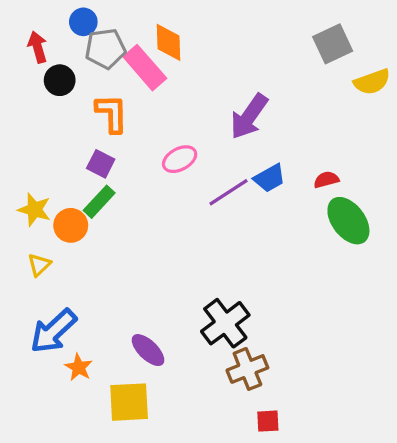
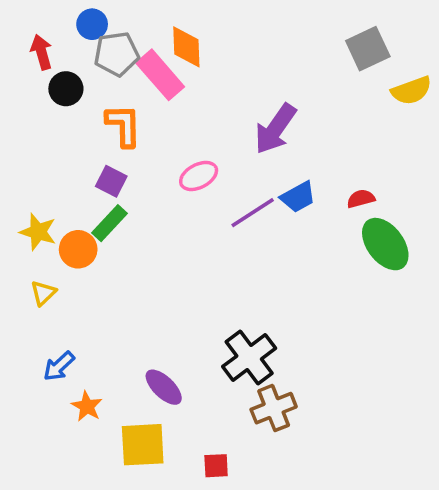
blue arrow: (53, 331) -> (59, 366), size x0.6
red square: (268, 421) -> (216, 466), moved

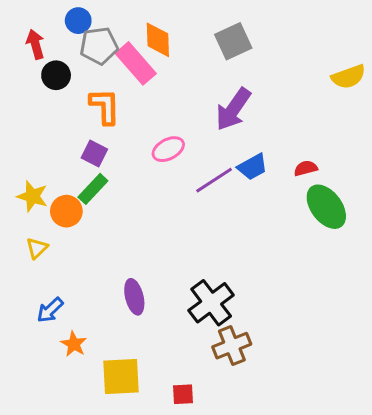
gray square: (368, 49) -> (233, 41), moved
purple ellipse: (164, 387) -> (134, 297), moved, turned 32

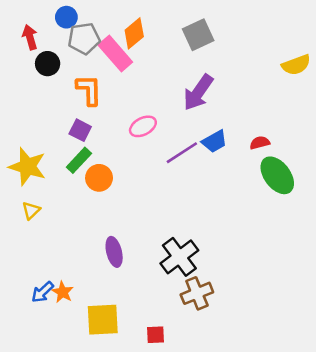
orange diamond: (158, 40) -> (134, 33), turned 52
yellow star: (32, 196) -> (27, 167), size x1.4
orange circle: (66, 211) -> (99, 178), moved
blue arrow: (50, 310) -> (43, 292), moved

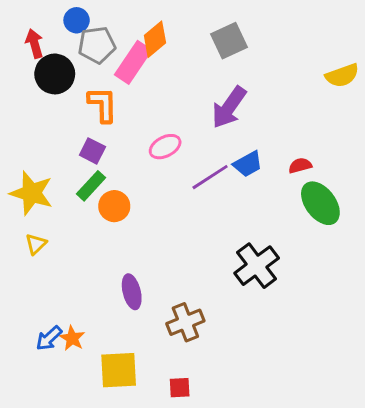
pink rectangle: (115, 54) -> (133, 62), turned 75
black circle: (48, 64) -> (55, 74), size x1.4
black cross: (179, 257) -> (257, 266), moved
brown cross: (197, 293) -> (185, 322), moved

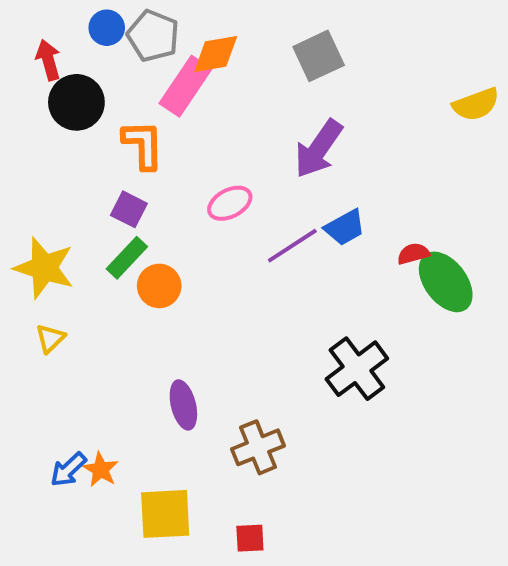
orange diamond: (155, 39) -> (216, 54), turned 30
gray pentagon: (97, 45) -> (153, 36), moved, turned 30
red semicircle: (300, 165) -> (413, 254), moved

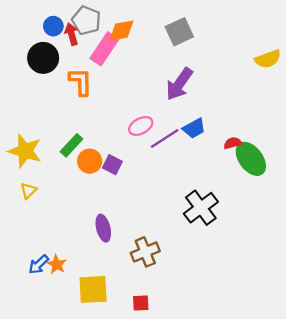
blue circle: (107, 28) -> (53, 26), moved
red arrow: (48, 60) -> (72, 34), moved
pink ellipse: (230, 203) -> (141, 126), moved
purple square: (129, 209) -> (112, 165), moved

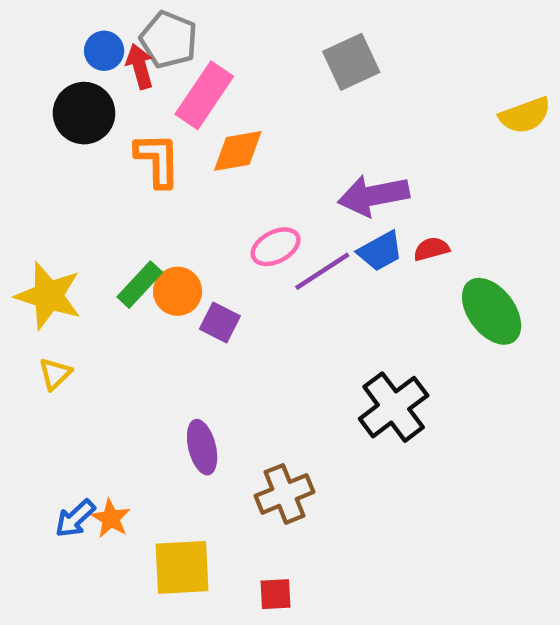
orange diamond: (121, 31) -> (238, 151), moved
purple arrow: (179, 84) -> (374, 195), moved, turned 44
red semicircle: (233, 143) -> (431, 249), moved
orange circle: (90, 161) -> (178, 291), moved

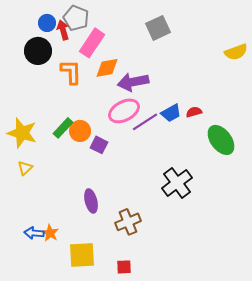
purple arrow: (374, 195) -> (133, 82), moved
pink ellipse: (276, 247) -> (124, 111), size x1.4
blue arrow: (75, 518) -> (34, 233), turned 48

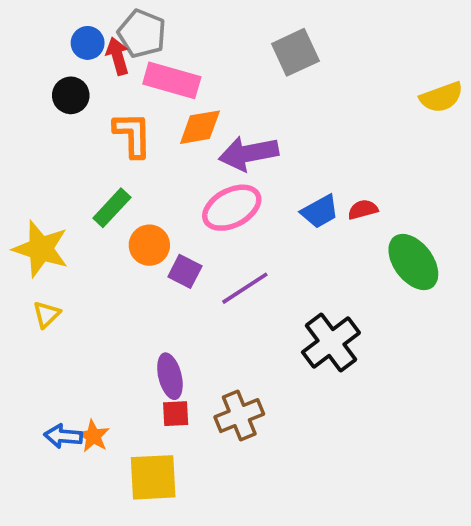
pink rectangle: (92, 43) -> (172, 80), turned 72
black circle: (38, 51) -> (71, 95), size x0.7
purple line: (145, 122) -> (245, 288), moved
green rectangle: (63, 128) -> (112, 208), moved
red square: (124, 267) -> (176, 414), moved

